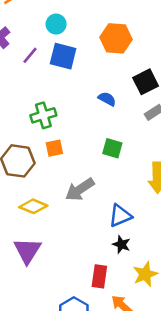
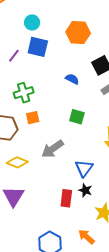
purple line: (30, 55) -> (14, 56), moved
blue triangle: (120, 216) -> (84, 168), turned -30
red rectangle: (99, 276) -> (66, 198), moved

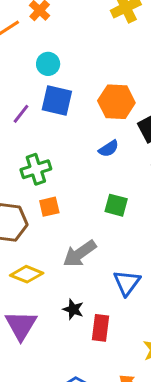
orange hexagon: (78, 33) -> (116, 102), moved
blue semicircle: (72, 79) -> (109, 149), turned 120
black star: (85, 190) -> (73, 309), moved

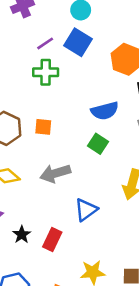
blue semicircle: (109, 149) -> (105, 111), moved, size x1.5
green cross: (36, 169) -> (46, 72), moved
black star: (73, 309) -> (22, 235), moved

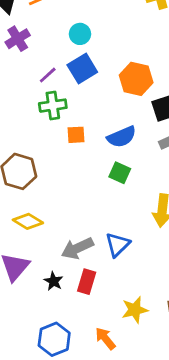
blue square: (78, 42) -> (82, 69), turned 36
orange square: (43, 127) -> (76, 135), moved
gray arrow: (55, 173) -> (77, 248), moved

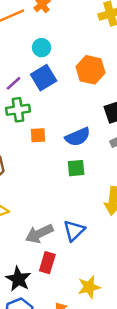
orange hexagon: (136, 79) -> (90, 70), moved
green square: (120, 173) -> (76, 168), turned -30
black star: (53, 281) -> (18, 279), moved, size x1.5

